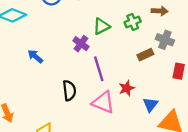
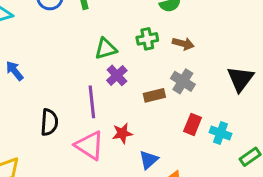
green cross: (133, 22) -> (147, 39), moved
purple cross: (81, 44) -> (117, 75), moved

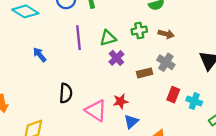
purple line: (92, 102) -> (79, 38), moved
blue triangle: (149, 160) -> (131, 122), moved

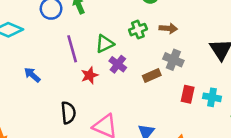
red star: (121, 101) -> (89, 75), moved

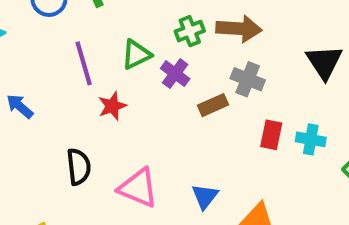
brown arrow: (168, 28) -> (239, 29), size x1.5
purple cross: (118, 64) -> (175, 74), moved

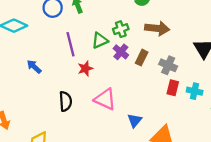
green cross: (190, 31) -> (121, 29), moved
gray cross: (248, 79) -> (168, 65), moved
brown rectangle: (213, 105) -> (142, 58), moved, turned -42
pink triangle: (138, 188) -> (105, 99), moved

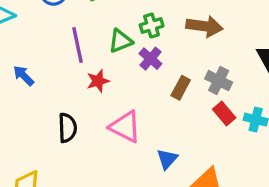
brown rectangle: (142, 58) -> (181, 88), moved
red rectangle: (173, 88) -> (224, 113), turned -56

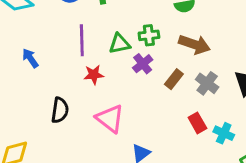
gray cross: (219, 81) -> (207, 83), moved
brown rectangle: (181, 88) -> (174, 79), moved

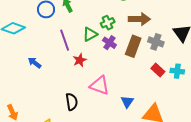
brown rectangle: (174, 79) -> (133, 46), size x1.5
black semicircle: (60, 110) -> (72, 102), moved

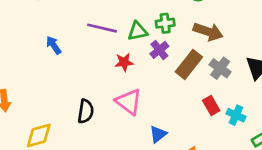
purple line: (65, 40) -> (102, 28), turned -75
red star: (80, 60) -> (124, 62), moved

